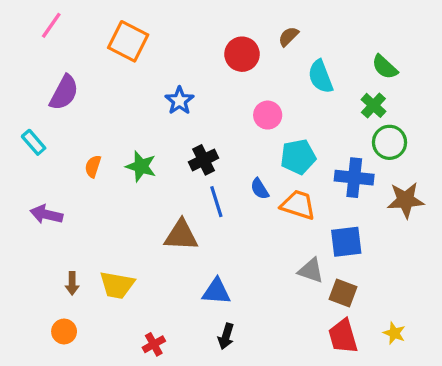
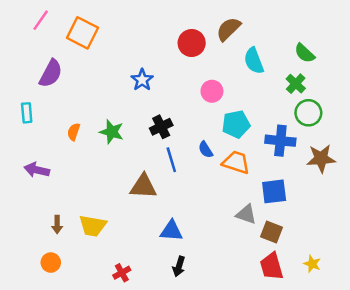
brown semicircle: (288, 36) -> (228, 29), size x1.5
orange square: (128, 41) -> (82, 33), moved
cyan rectangle: (34, 142) -> (27, 113), turned 36

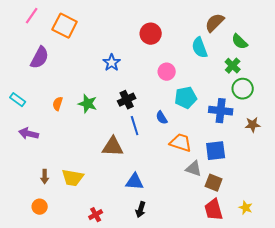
brown semicircle: (228, 29) -> (215, 23), moved
cyan rectangle: (27, 113) -> (18, 100), moved, turned -49
brown star: (321, 158) -> (253, 125), size x0.7
orange trapezoid: (236, 162) -> (181, 143), moved

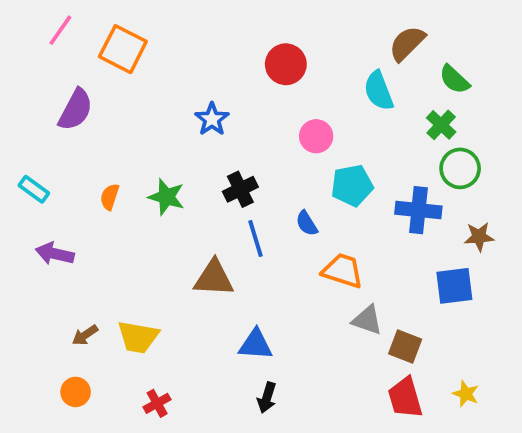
blue square: (216, 151) -> (454, 286), moved
brown arrow: (45, 177) -> (85, 335), turned 56
red cross: (96, 215) -> (157, 403), moved

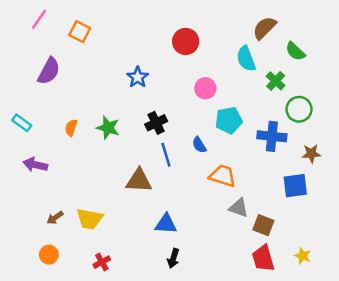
orange square: (123, 49) -> (80, 32), size x0.7
green cross: (441, 125) -> (276, 81), moved

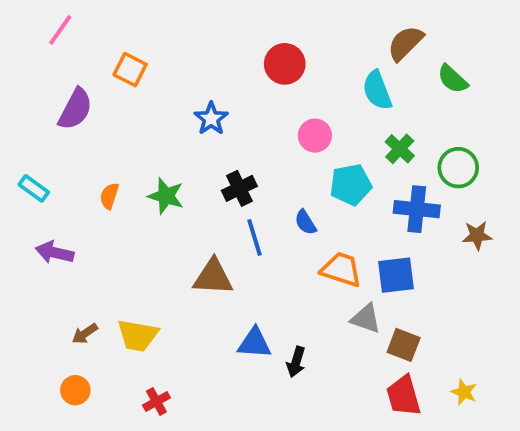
orange square: (80, 32) -> (130, 70), moved
green cross: (276, 81) -> (400, 149), moved
blue square: (295, 186) -> (396, 275), moved
black arrow: (173, 258) -> (296, 362), moved

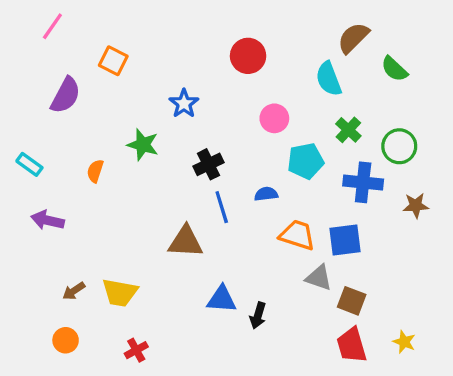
green star: (166, 196) -> (143, 145), moved
blue semicircle: (305, 222) -> (266, 194), turned 115

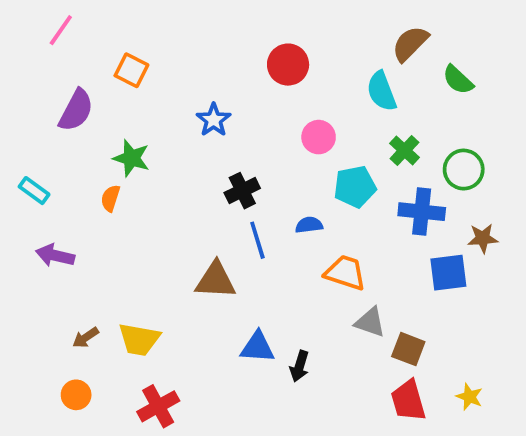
green star: (143, 145) -> (131, 158), moved
blue square: (345, 240) -> (448, 273), moved
red cross: (136, 350) -> (158, 406), size x1.5

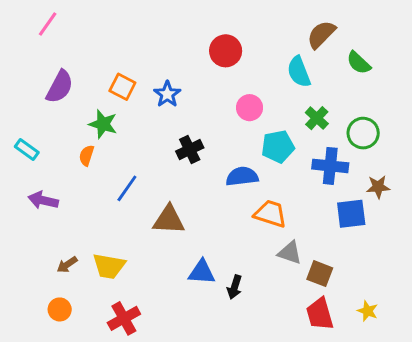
orange square: (131, 70) -> (122, 87), moved
blue semicircle: (309, 225) -> (242, 176), size x1.5
blue line: (257, 240) -> (127, 188), moved, turned 52

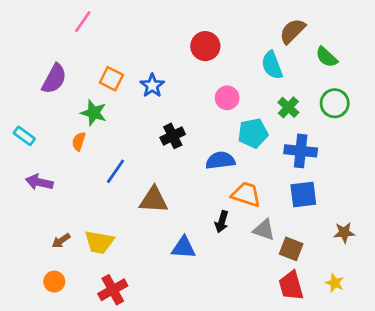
pink line: (48, 24) -> (83, 22), moved
green circle: (363, 133) -> (335, 103), moved
brown star: (378, 187) -> (344, 233), moved
blue square: (351, 214) -> (303, 194), moved
black arrow: (235, 287) -> (222, 222), moved

